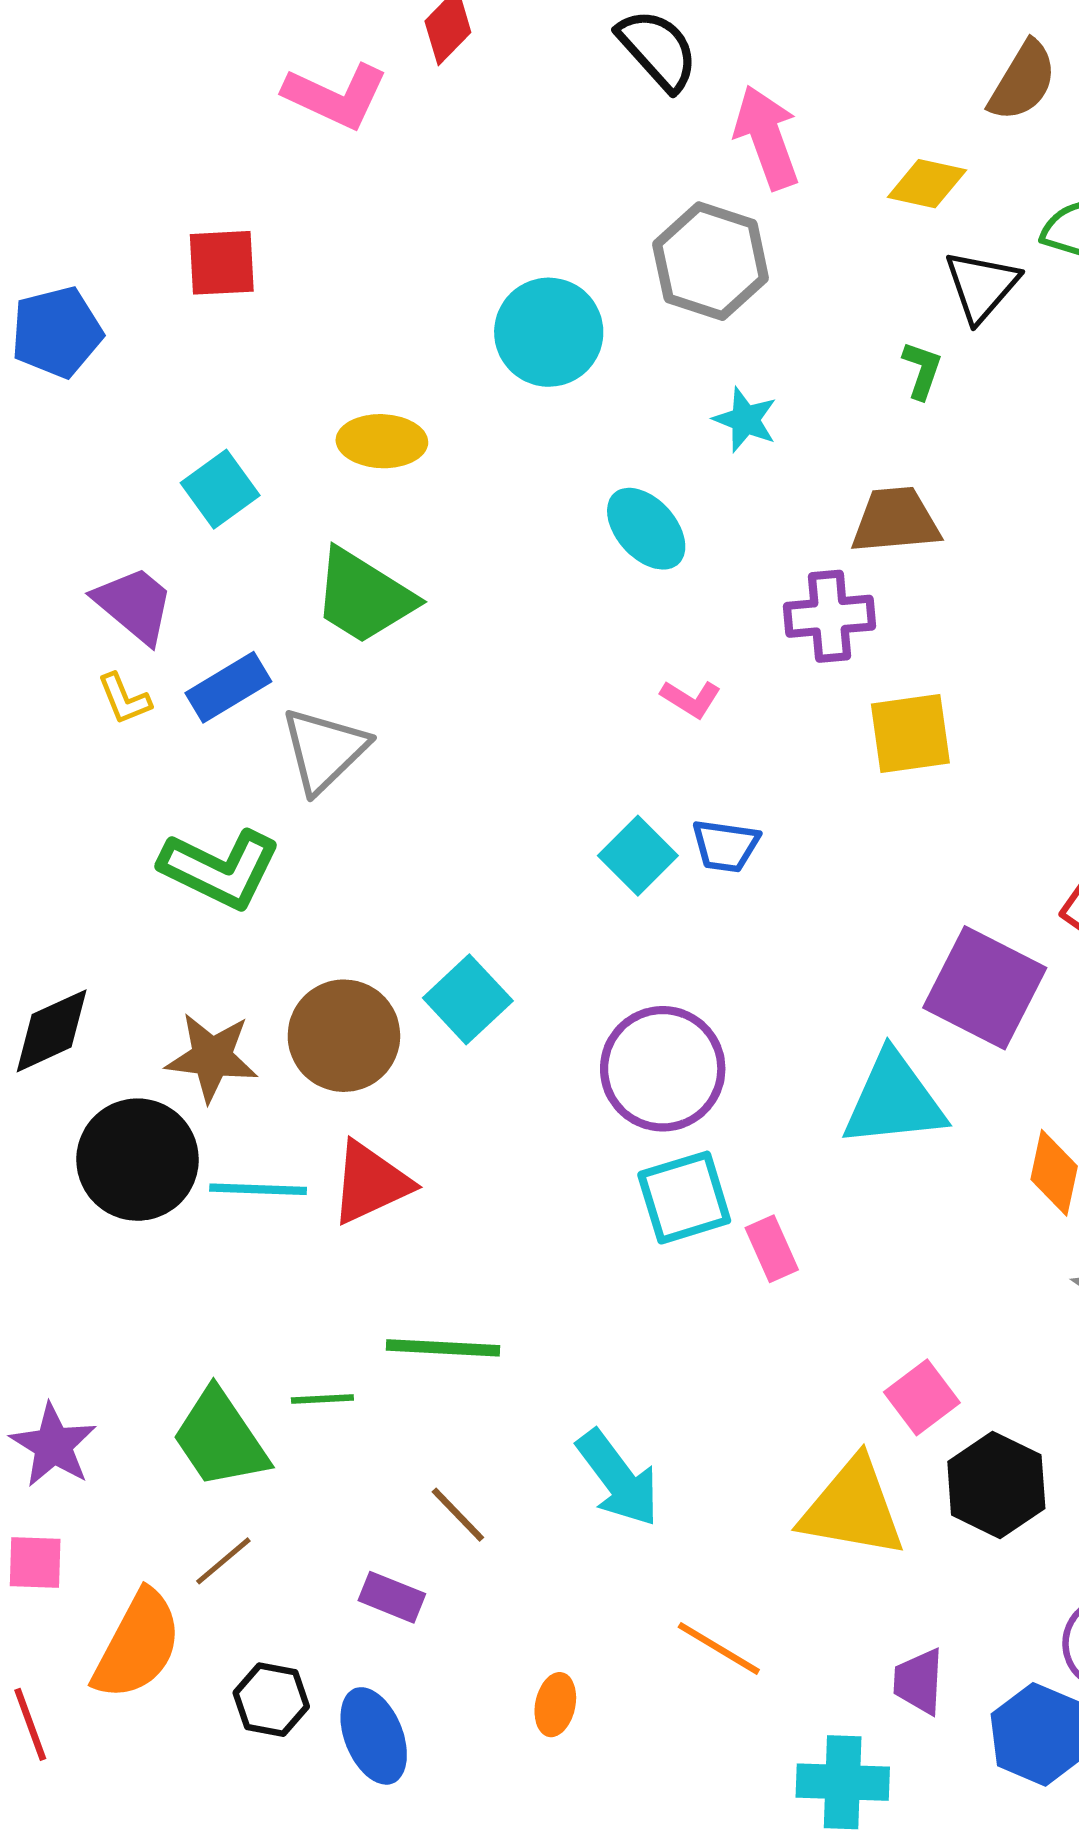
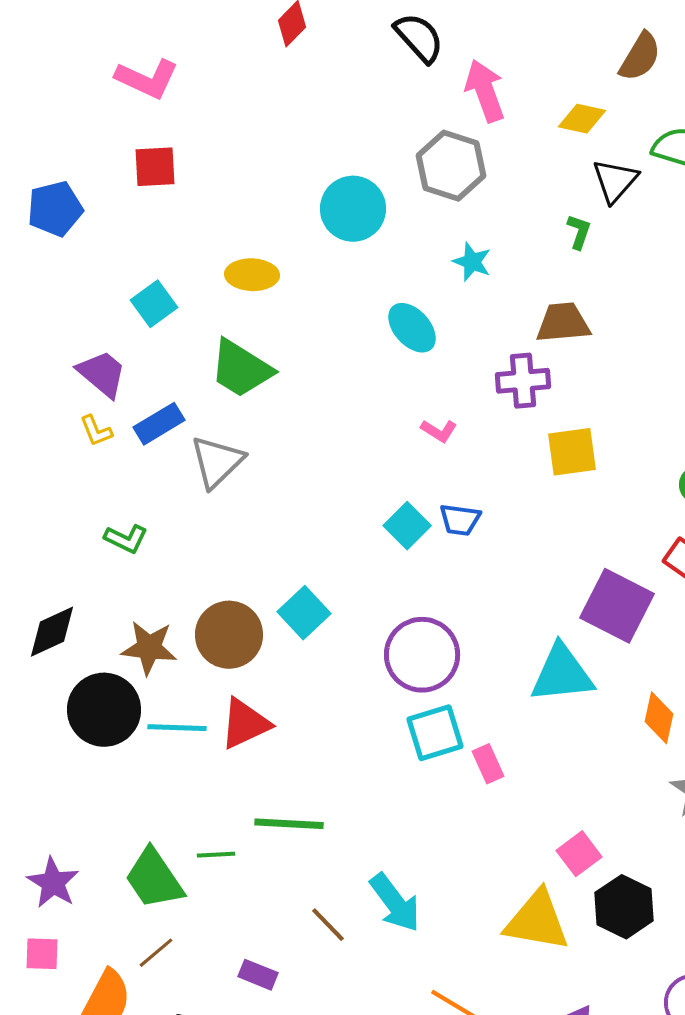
pink L-shape: (336, 96) -> (147, 79), moved
green L-shape: (220, 869) -> (126, 539), moved, size x0.6
brown line: (458, 1515) -> (328, 925), moved

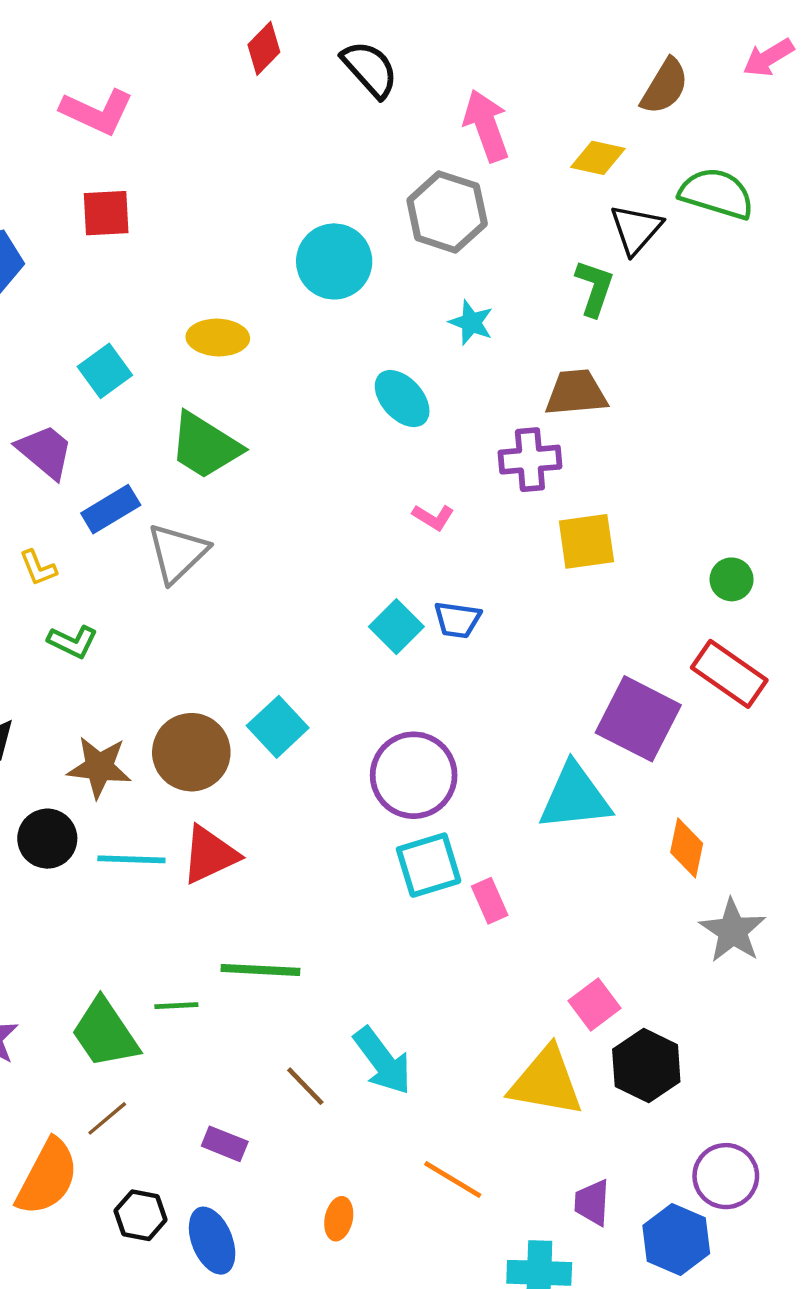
black semicircle: (419, 38) -> (370, 69), moved
green L-shape: (579, 232) -> (594, 288), size x1.4
yellow L-shape: (96, 431) -> (38, 568), moved
black circle: (104, 710) -> (47, 839), size x0.7

